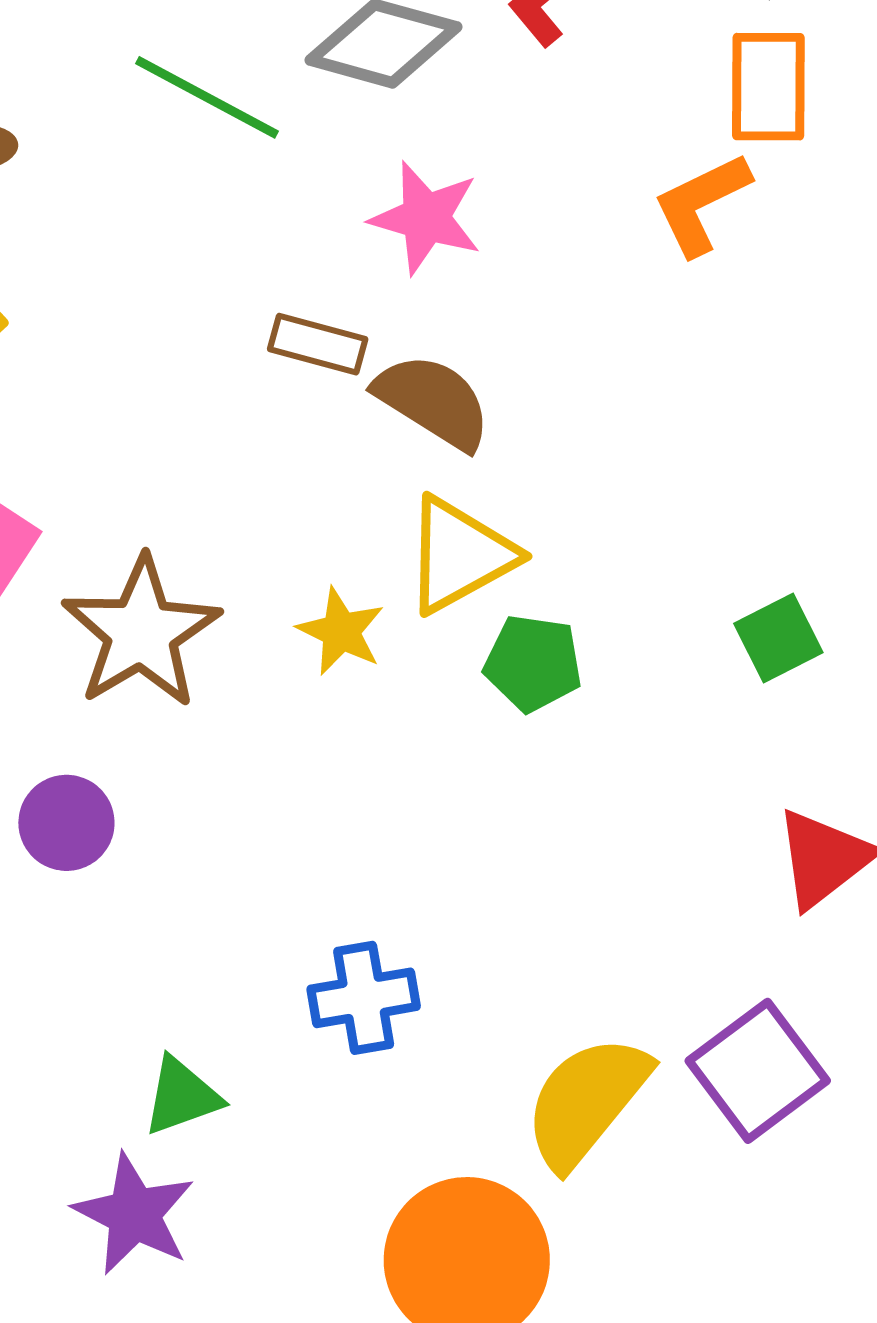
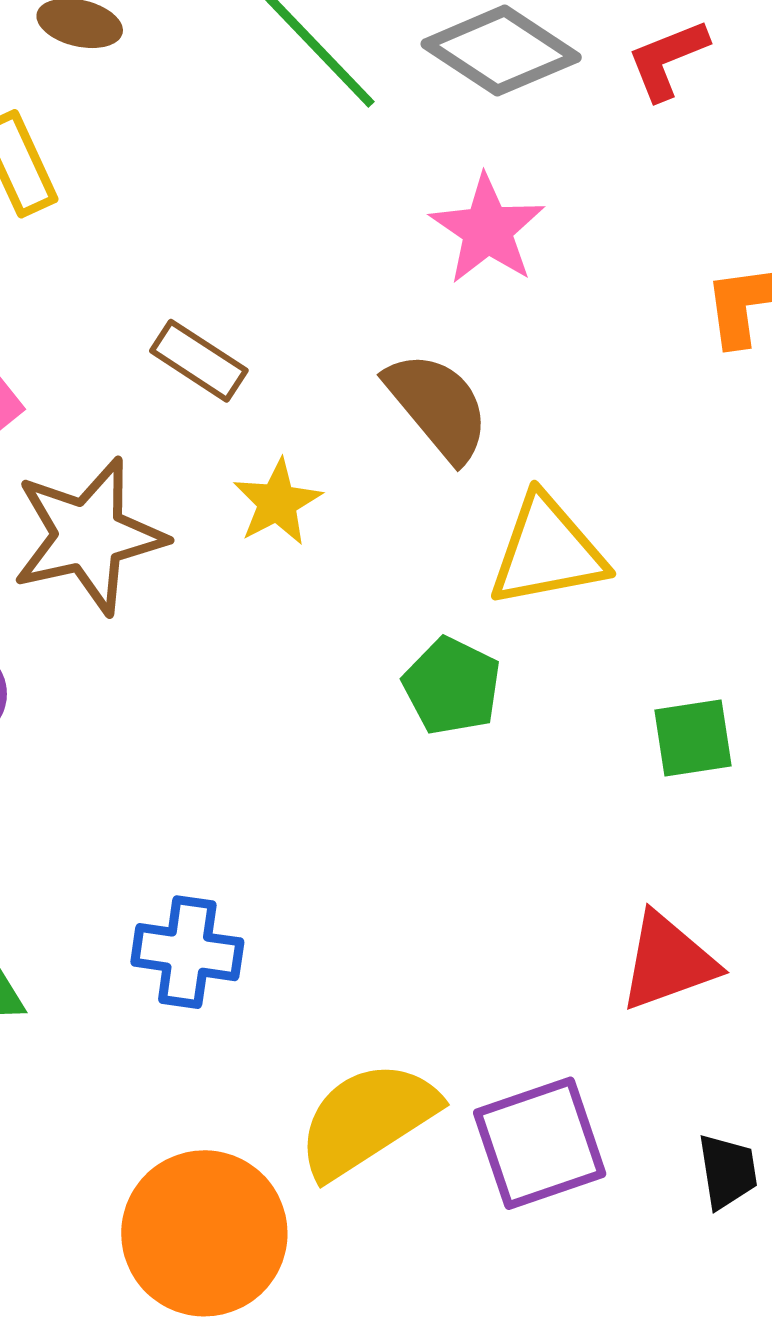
brown rectangle: (318, 344) -> (199, 361), moved
yellow triangle: (460, 555) -> (547, 551), moved
yellow star: (341, 631) -> (277, 502), moved

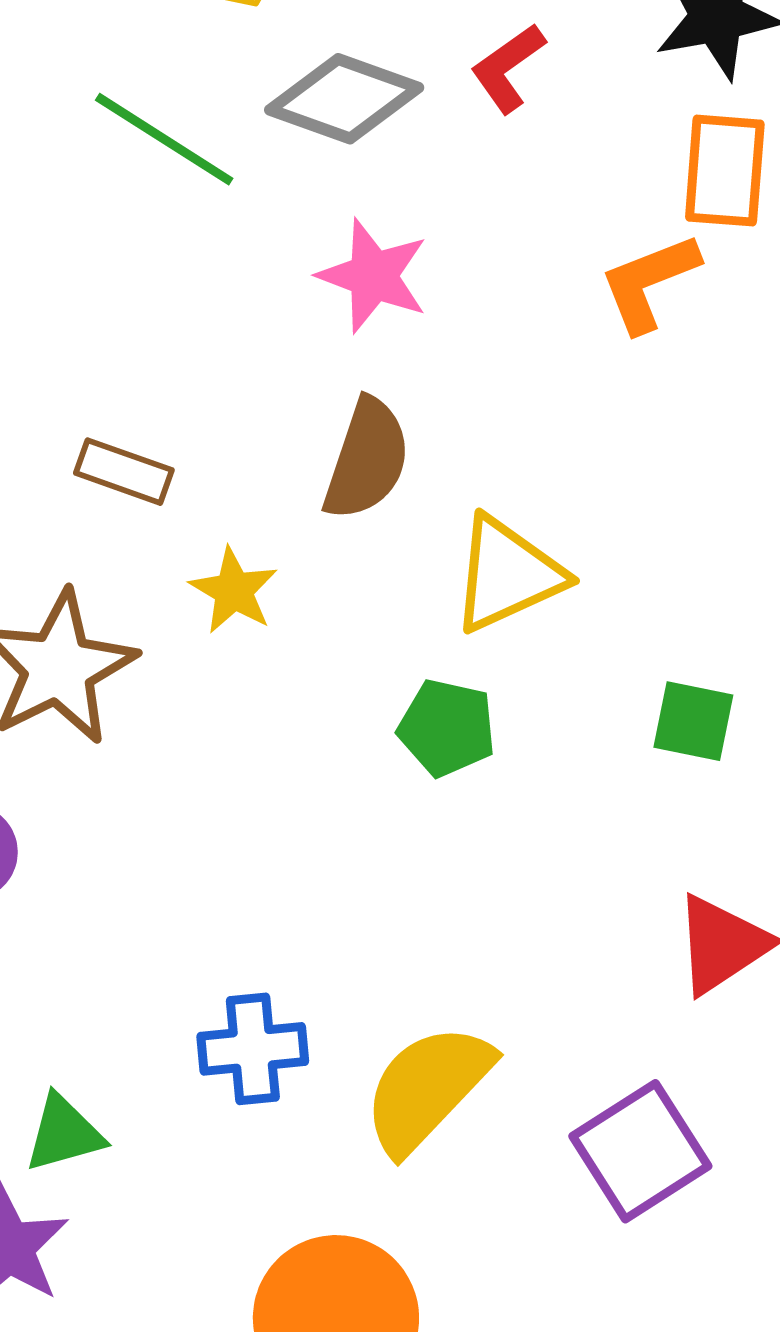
brown semicircle: (438, 406) -> (367, 459), turned 72
green square: (693, 738) -> (693, 721), turned 34
yellow semicircle: (367, 1119) -> (427, 1088), moved

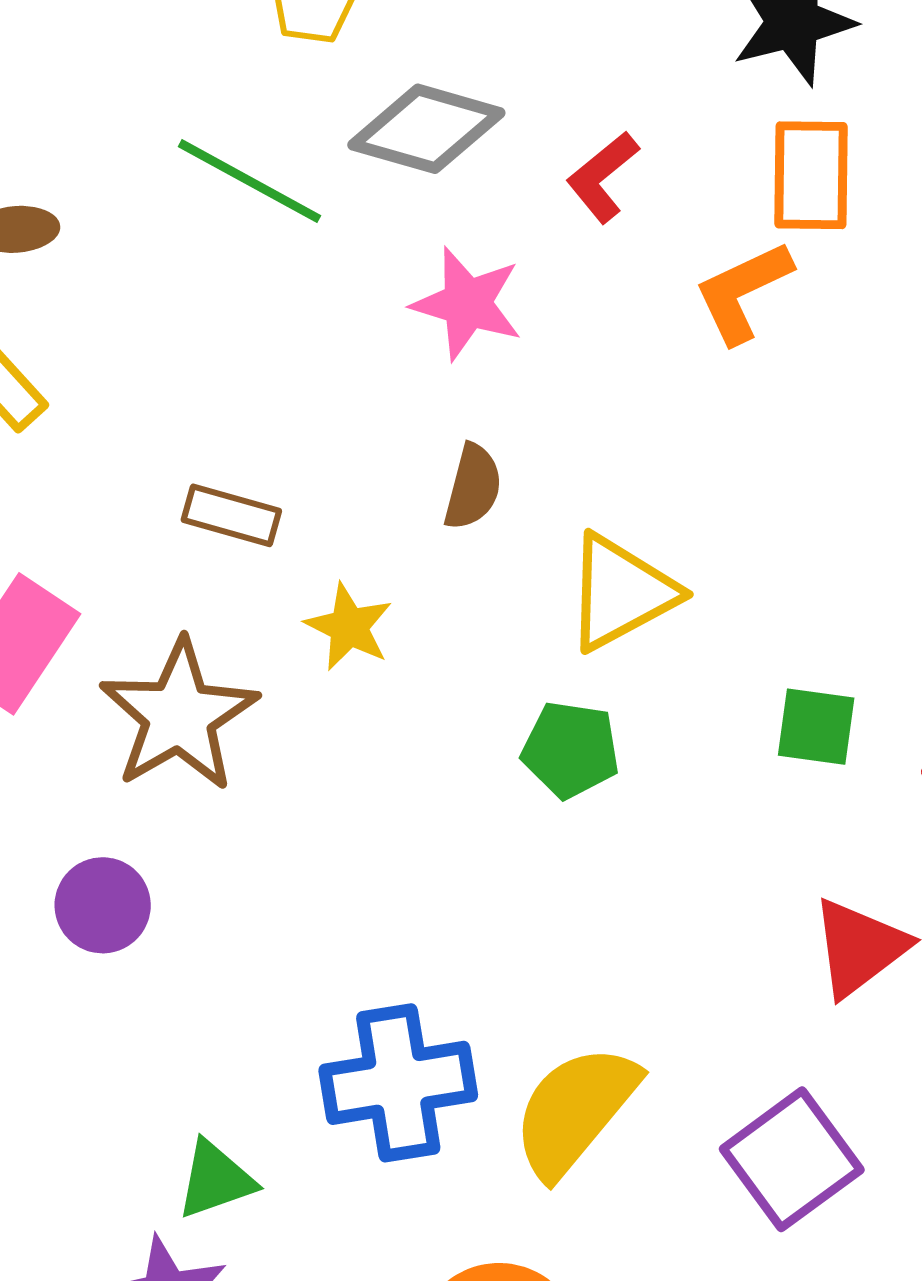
red L-shape: (508, 68) -> (603, 177), moved
brown semicircle: (367, 459) -> (473, 487), size x0.7
blue cross: (253, 1049) -> (398, 1083), size x1.4

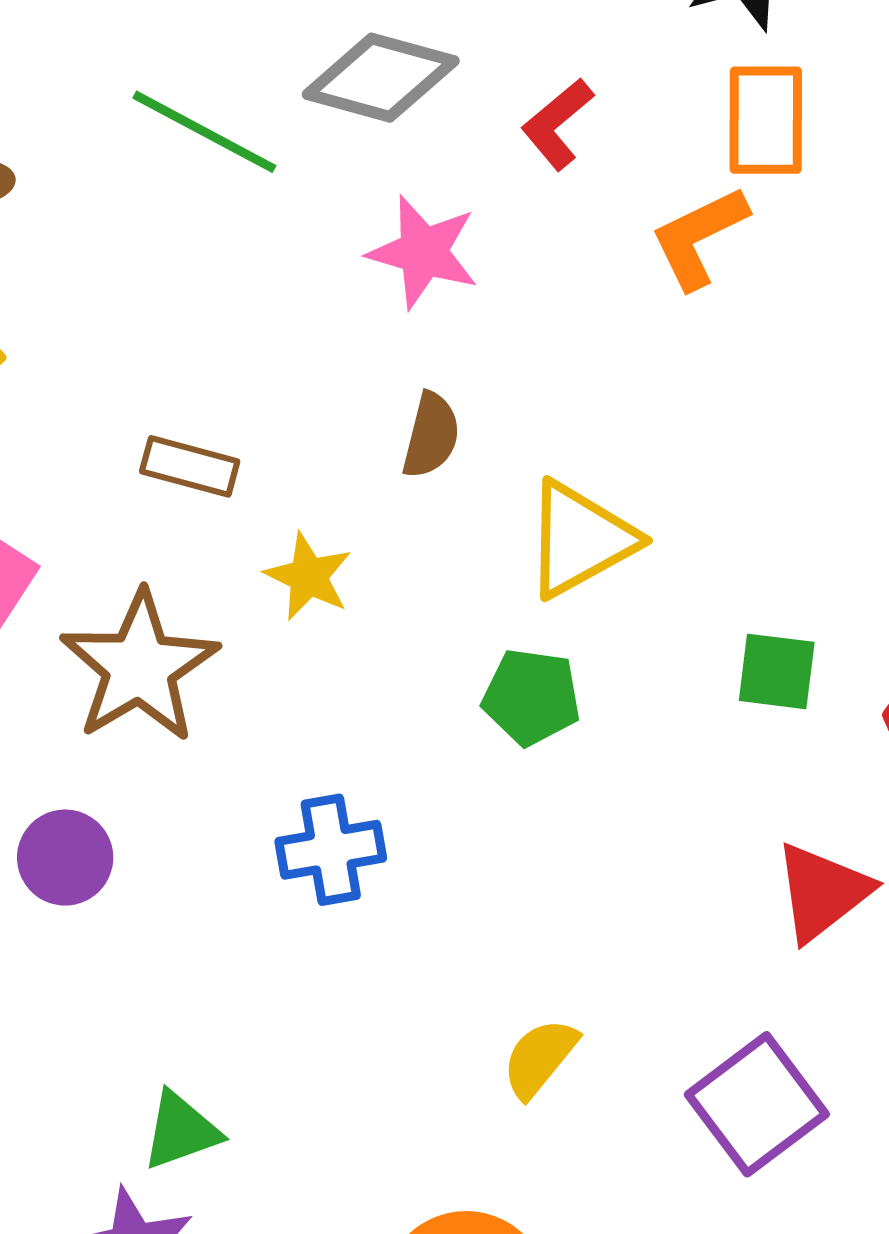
blue cross: (398, 1083) -> (331, 850), moved, size x0.7
yellow semicircle: (575, 1111) -> (540, 1058), size x0.6

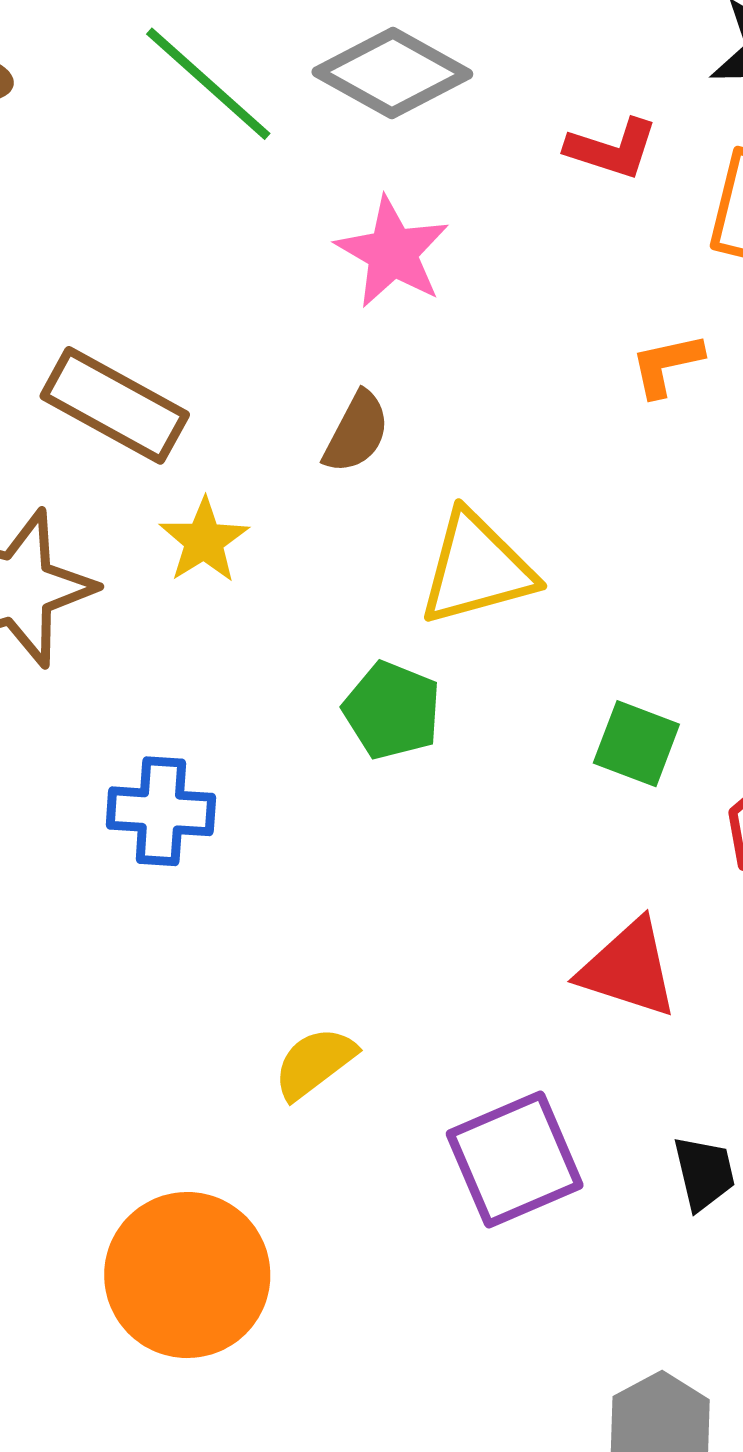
red L-shape: (557, 124) -> (612, 149), moved, turned -136
orange L-shape: (699, 237) -> (667, 365), moved, size x0.7
brown rectangle: (190, 466) -> (115, 405), size x1.5
red triangle: (822, 892) -> (629, 969), turned 42

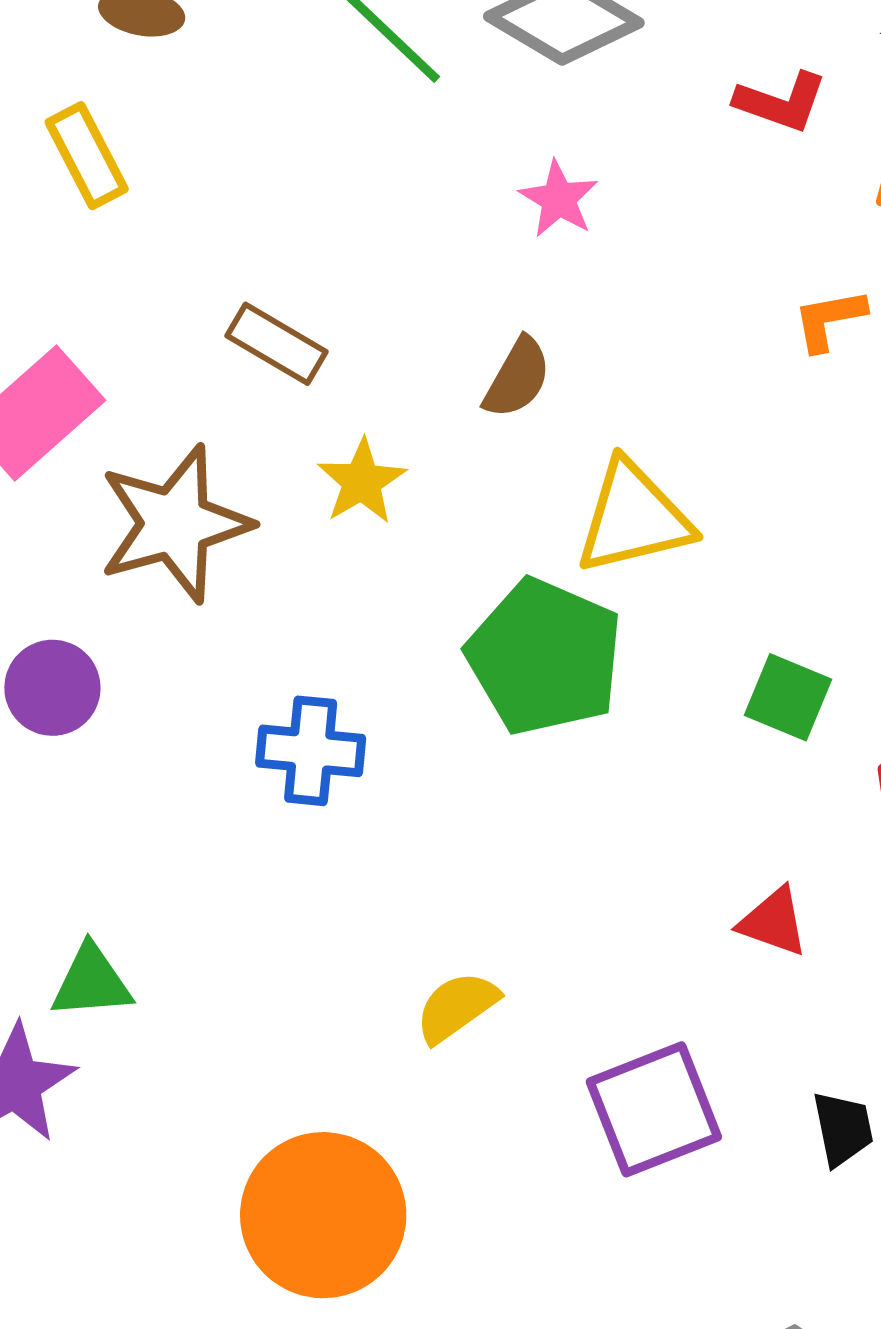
pink star: (392, 252) -> (559, 199), size x0.7
brown rectangle: (115, 405) -> (276, 344), size x0.7
green pentagon: (392, 710) -> (545, 657), size x1.6
red triangle: (629, 969) -> (773, 922), size x0.7

